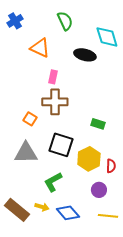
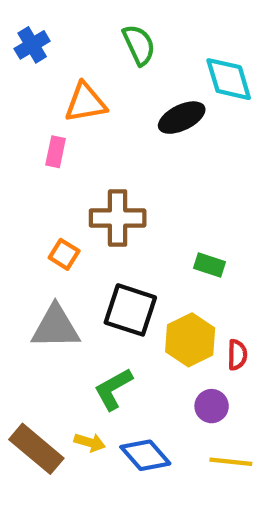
orange triangle: (40, 48) -> (85, 103), turned -35
black ellipse: (85, 55) -> (182, 118), turned -40
pink rectangle: (53, 77) -> (56, 152), moved

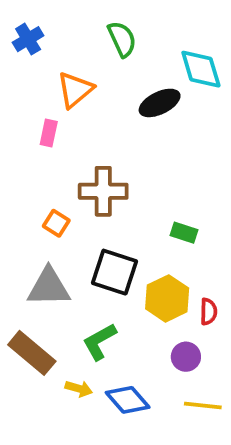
orange triangle: (85, 103) -> (75, 90), turned -30
brown rectangle: (36, 449) -> (32, 353), moved

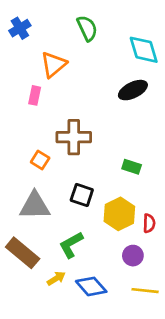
black ellipse: (160, 103) -> (133, 90), moved
black square: (115, 272) -> (82, 195), size x0.7
yellow arrow: (79, 389) -> (56, 278), turned -48

